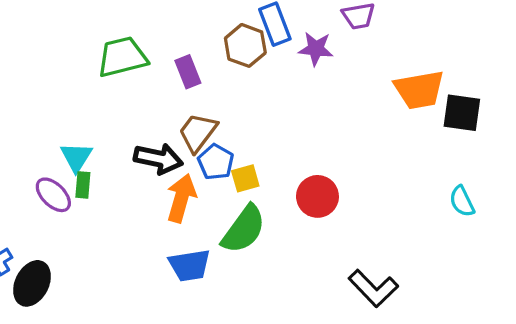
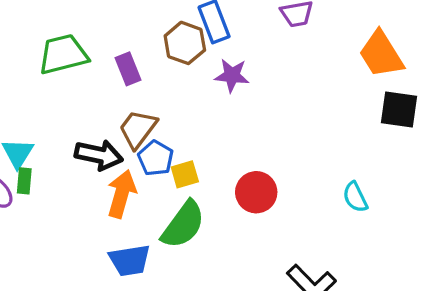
purple star: (316, 49) -> (232, 75), moved
orange trapezoid: (419, 90) -> (381, 54), moved, turned 68
cyan semicircle: (462, 201) -> (355, 197), moved

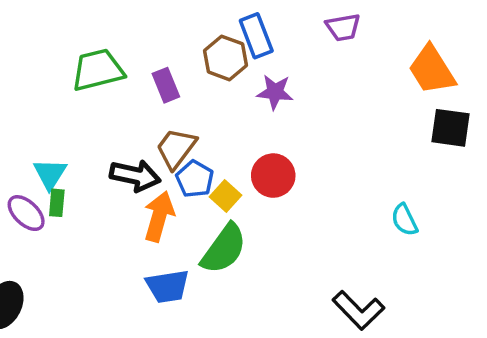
yellow square: (185, 174) -> (226, 196), turned -32
red circle: (256, 192) -> (273, 176), moved

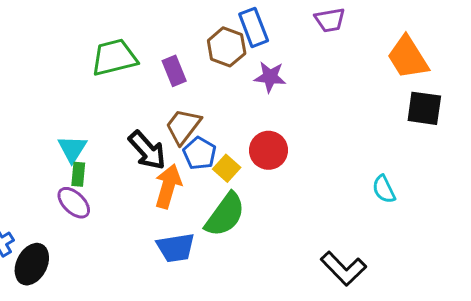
black arrow: (135, 176) -> (147, 150), turned 36
purple ellipse: (26, 213) -> (74, 203), moved

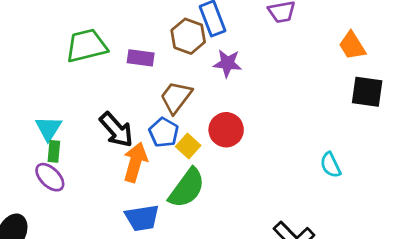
orange trapezoid: (408, 57) -> (352, 46), size x0.7
purple rectangle: (174, 71) -> (141, 58), turned -60
brown trapezoid: (183, 126) -> (176, 97), moved

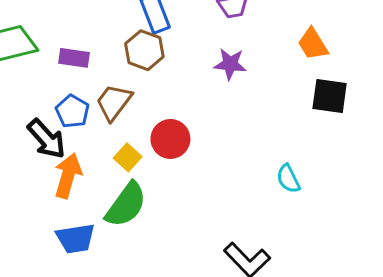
brown hexagon: (188, 36) -> (144, 50), moved
purple star: (227, 63) -> (230, 64), moved
blue pentagon: (164, 132) -> (72, 111), moved

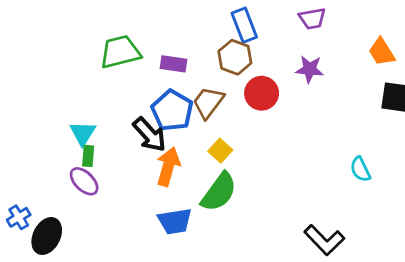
blue pentagon: (72, 111) -> (172, 111), size x1.4
red circle: (170, 139) -> (262, 93), moved

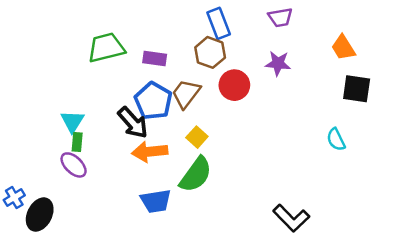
orange arrow: (168, 167) -> (150, 152), turned -112
cyan semicircle: (360, 169) -> (336, 140), moved

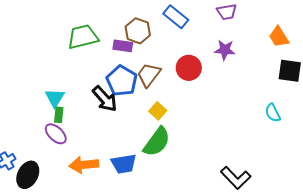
blue rectangle: (219, 23) -> (176, 17), turned -30
brown hexagon: (210, 52) -> (138, 31), moved
orange arrow: (150, 152) -> (84, 165), moved

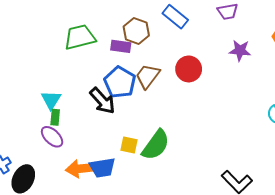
purple star: (225, 50) -> (240, 50), moved
yellow square: (158, 111) -> (129, 145), moved, turned -30
blue trapezoid: (124, 164) -> (102, 168), moved

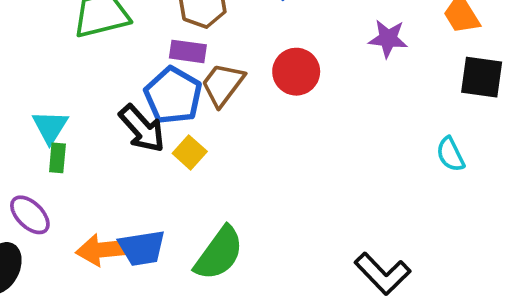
purple rectangle: (121, 46) -> (188, 51), moved
purple ellipse: (52, 137) -> (30, 215), moved
yellow square: (129, 145) -> (190, 152), moved, turned 30
green semicircle: (156, 145) -> (219, 253), moved

